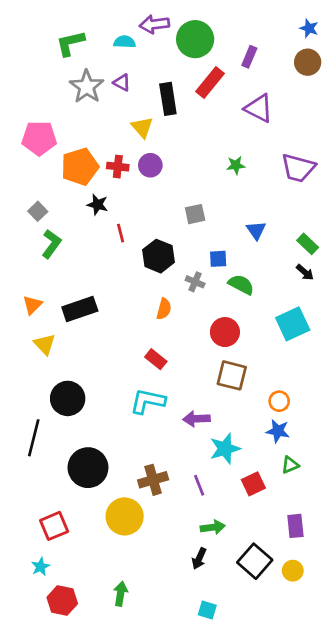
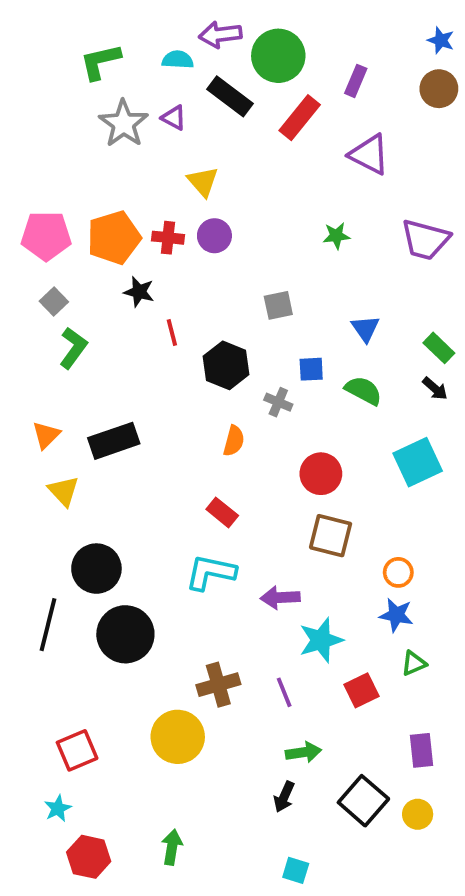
black rectangle: (168, 99) -> (230, 96), moved, turned -44
pink pentagon: (39, 138) -> (46, 236), moved
green semicircle: (241, 285) -> (363, 391), moved
black circle: (88, 468) -> (125, 634), moved

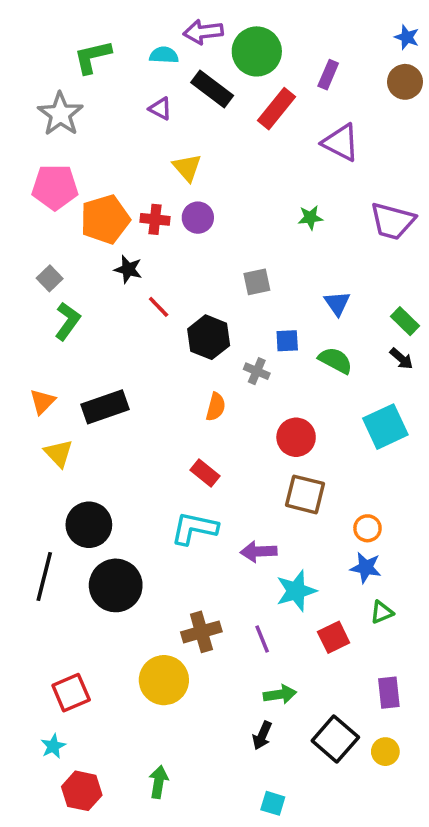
gray star: (124, 124) -> (60, 114), moved
pink pentagon: (46, 236) -> (55, 187), moved
red line: (172, 332) -> (159, 307), turned -30

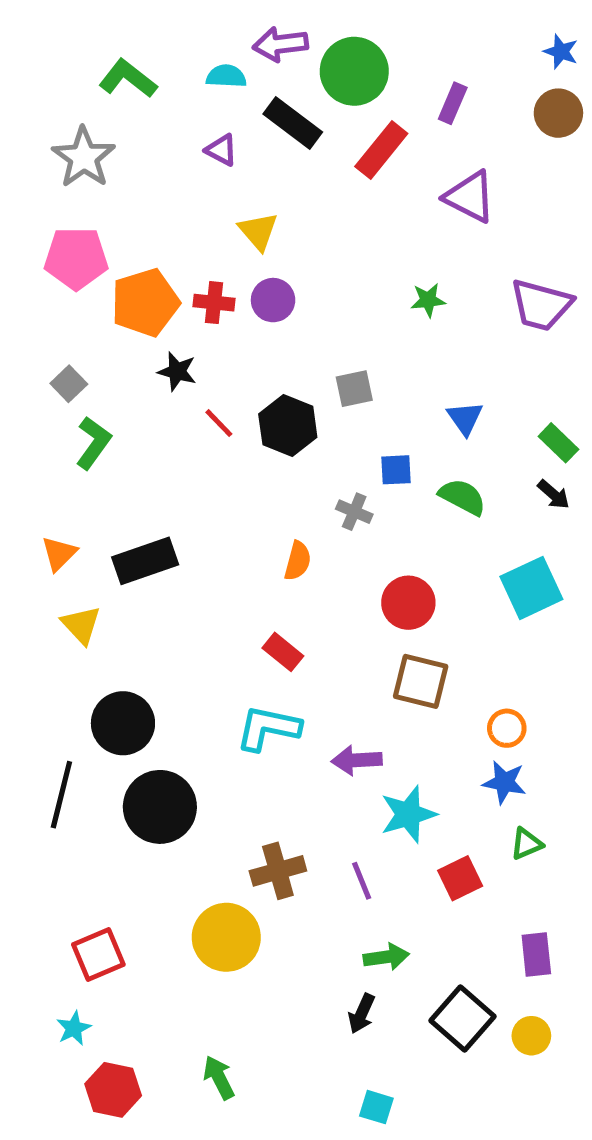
green L-shape: (92, 57) -> (128, 79), turned 51
black hexagon: (209, 337) -> (288, 426), moved
green arrow: (159, 782) -> (219, 1078), turned -36

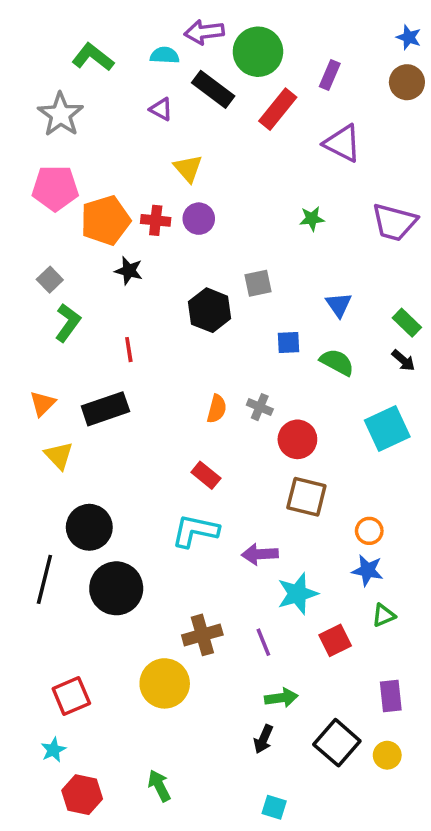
red line: (219, 423) -> (129, 350), moved, turned 35
gray cross: (354, 512) -> (260, 407), moved

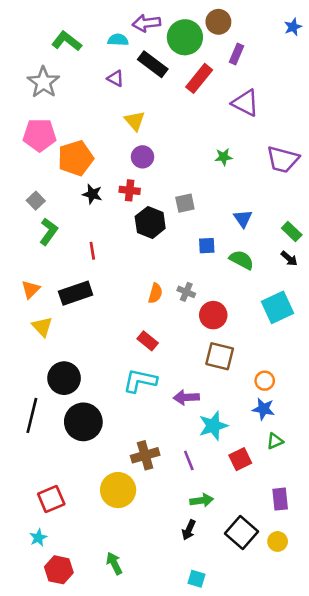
blue star: (409, 37) -> (293, 27), turned 30
brown circle: (407, 82) -> (218, 22), moved
red cross: (156, 220) -> (130, 190), moved

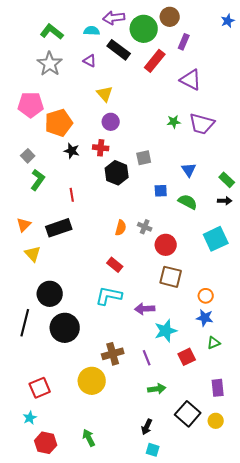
gray star: (43, 82) -> (50, 64), moved
purple trapezoid: (283, 159) -> (202, 124), moved
black arrow: (289, 258) -> (225, 201), turned -40
black arrow: (189, 530) -> (147, 427), moved

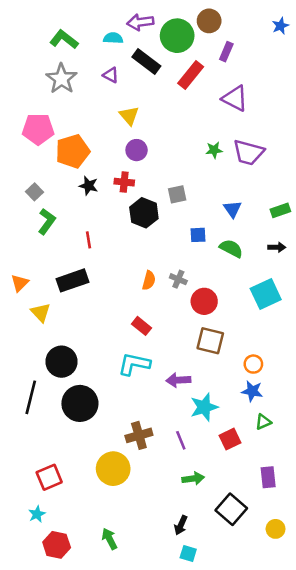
green rectangle: (227, 180) -> (280, 210), moved, turned -63
orange triangle: (24, 225) -> (20, 283), moved
yellow circle: (216, 421) -> (276, 529), moved

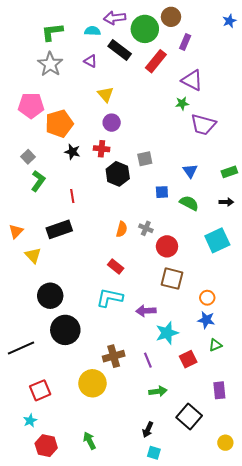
green L-shape: (64, 39) -> (52, 32), turned -45
green star: (214, 150) -> (182, 103), moved
black line: (31, 397) -> (21, 348), moved, turned 52
yellow circle: (276, 529) -> (225, 443), moved

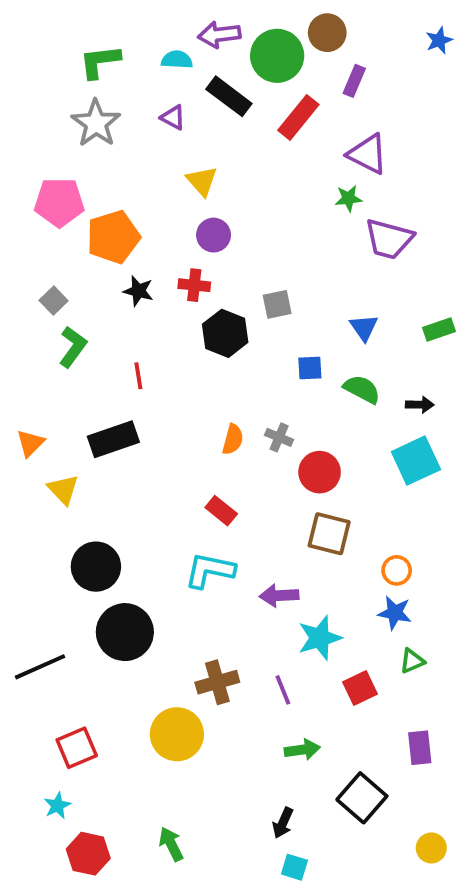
black arrow: (226, 202) -> (420, 405), moved

